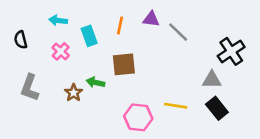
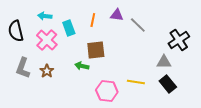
black semicircle: (21, 40) -> (16, 31), size x1.5
pink cross: (61, 51) -> (47, 40), size x1.5
green arrow: (96, 82) -> (82, 66), moved
brown star: (74, 93) -> (47, 71), moved

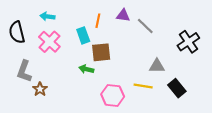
cyan rectangle: (69, 28) -> (83, 35), moved
gray triangle: (164, 62) -> (157, 66), moved
brown star: (47, 71) -> (40, 89), moved

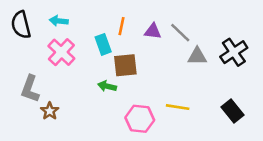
purple triangle: (123, 15) -> (153, 31), moved
black semicircle: (17, 32) -> (21, 25), moved
gray triangle: (157, 66) -> (197, 56), moved
black rectangle: (177, 88) -> (232, 111), moved

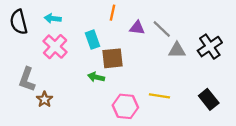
orange line: (121, 26) -> (113, 13), moved

